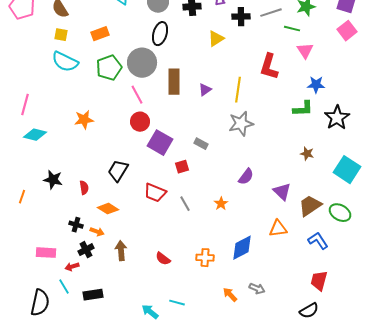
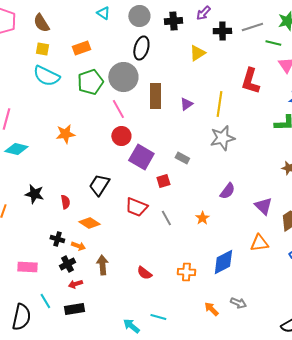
red arrow: (72, 267) -> (75, 284), moved

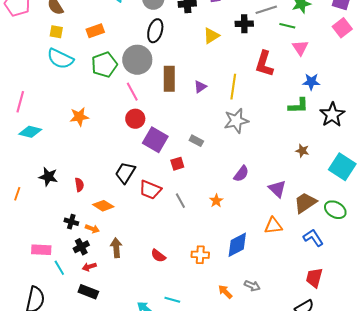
black cross: (222, 31) -> (244, 24), moved
black trapezoid: (99, 185) -> (125, 173), moved
cyan line: (45, 301) -> (59, 268), moved
black rectangle: (74, 309) -> (88, 292), turned 30

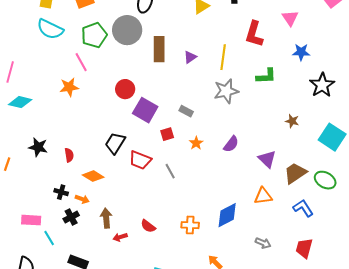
pink line: (132, 92) -> (81, 62), moved
green L-shape: (298, 106) -> (266, 76), moved
orange star: (216, 201) -> (196, 143), moved
red arrow: (89, 267) -> (120, 237), moved
gray arrow: (252, 286) -> (263, 243), moved

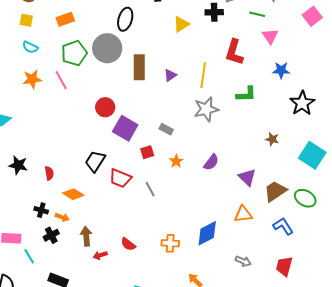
cyan semicircle: (50, 29) -> (30, 47), size x0.6
orange star: (69, 87) -> (32, 79), moved

